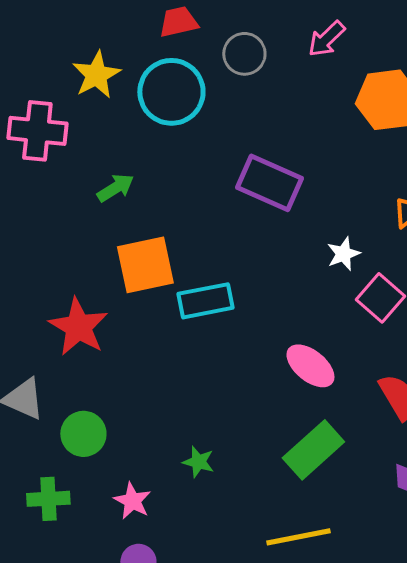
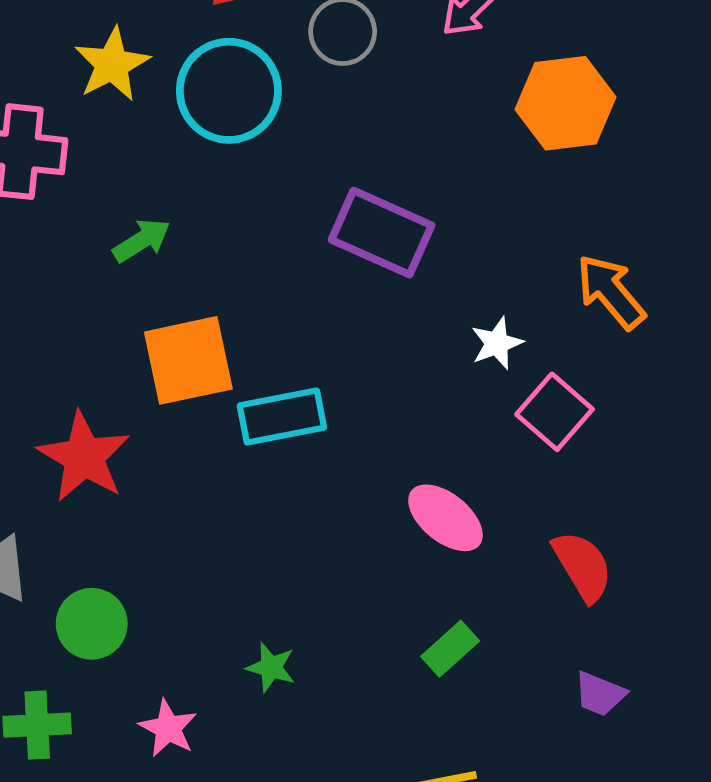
green rectangle: (313, 450) -> (450, 649), size x0.6

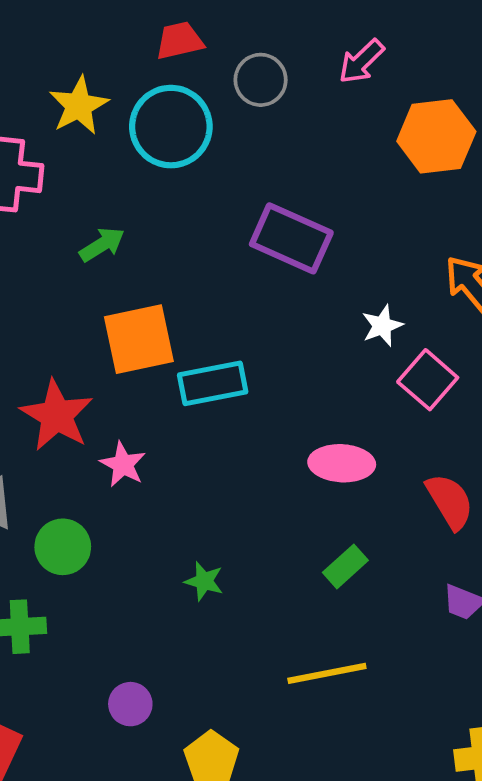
pink ellipse: (445, 518) -> (342, 463), turned -36
pink star: (168, 728) -> (123, 464), moved

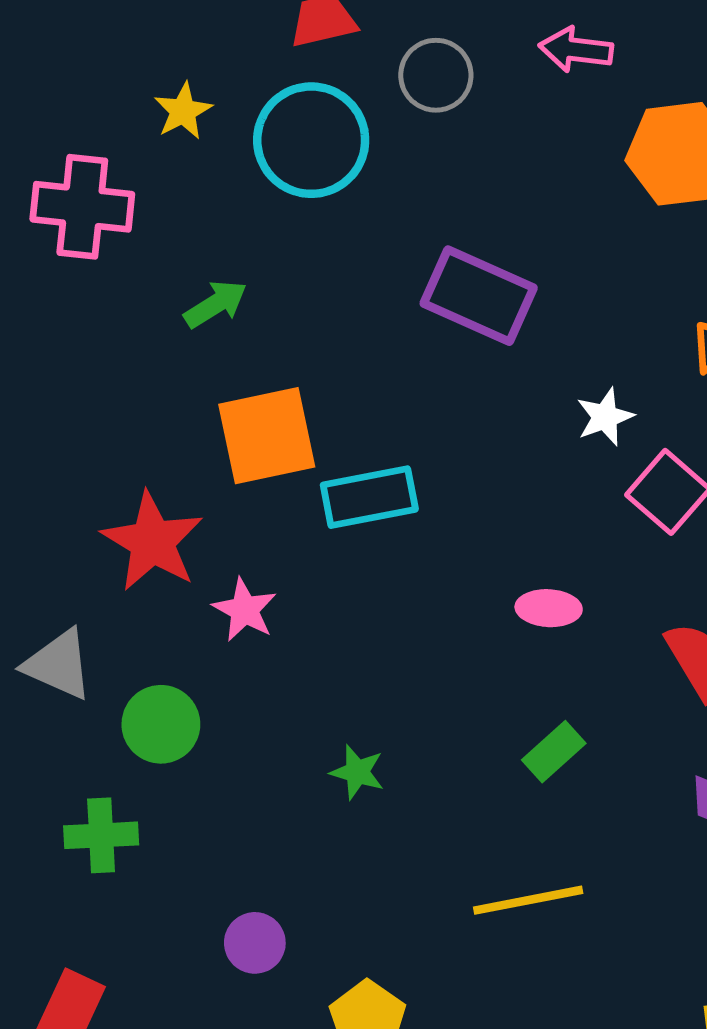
pink arrow: (361, 61) -> (576, 50), turned 51
yellow star: (79, 106) -> (183, 111), size x0.7
pink ellipse: (342, 463) -> (549, 608), size x0.7

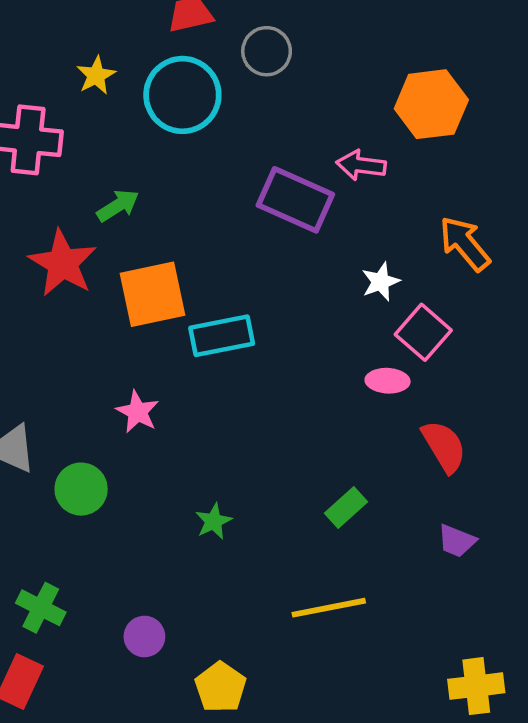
pink arrow: (576, 50) -> (361, 165), moved
red star: (152, 542) -> (63, 263), moved
pink ellipse: (549, 608) -> (388, 381), moved
green star: (357, 772) -> (214, 521), turned 30
green cross: (101, 835) -> (41, 608), moved, turned 30

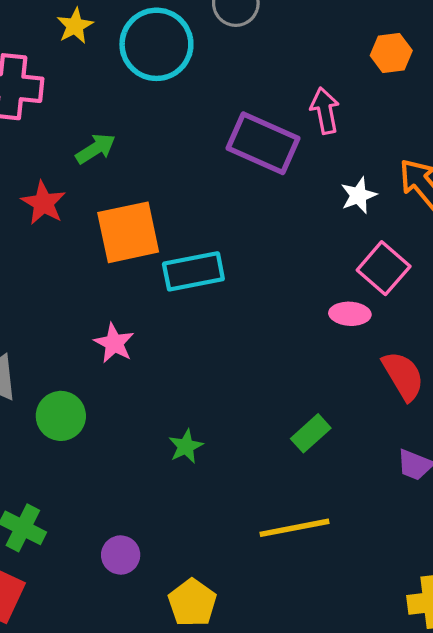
orange hexagon: (431, 104) -> (391, 53), size x0.6
pink arrow: (361, 165) -> (325, 111), turned 72
red star: (63, 263) -> (43, 203), size x0.7
white star: (381, 282) -> (359, 195), moved

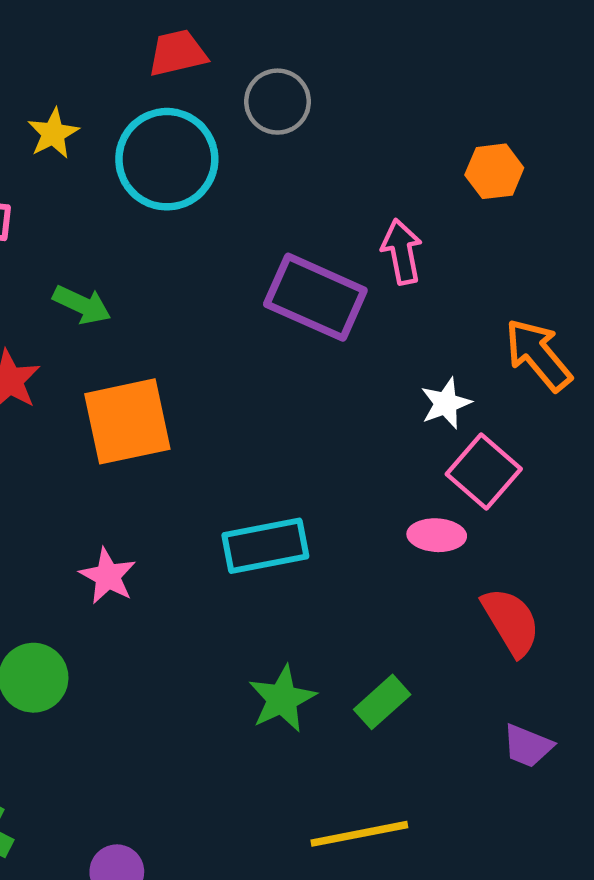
green arrow: (96, 149) -> (82, 305), turned 57
white star: (359, 195) -> (446, 403), moved
cyan rectangle: (193, 271) -> (265, 546), moved
green star: (186, 446) -> (282, 699), moved, size x1.4

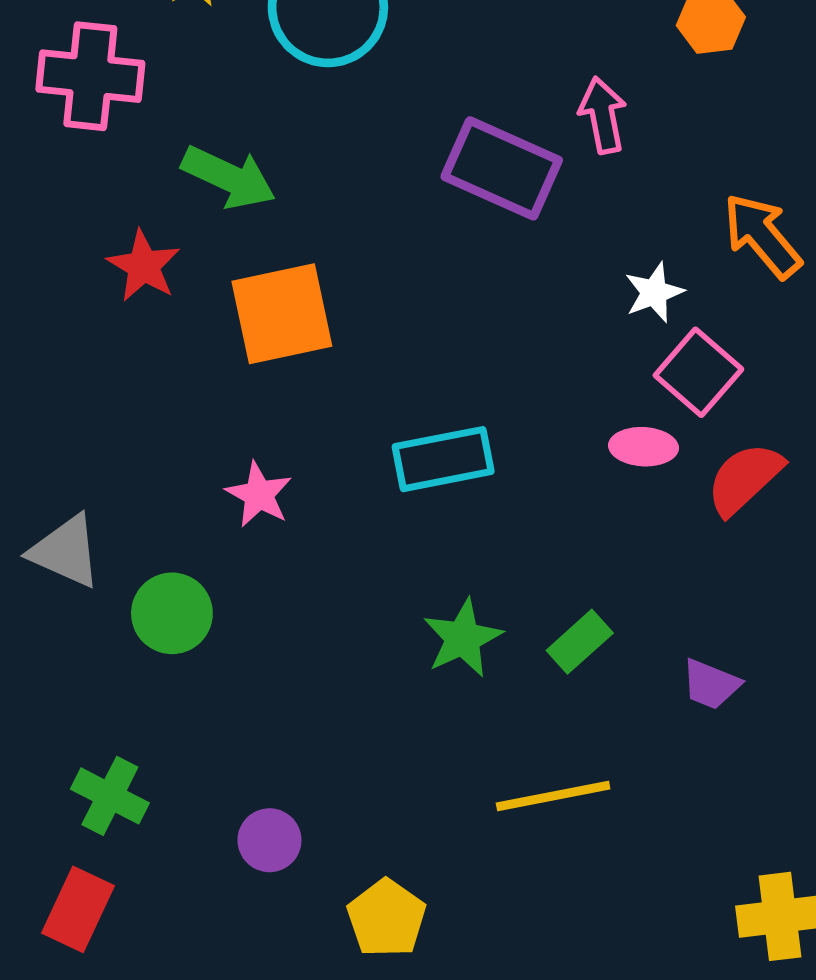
green arrow: (82, 305) -> (229, 177), size x1.4
red semicircle: (511, 622) -> (745, 479), moved, turned -102
purple trapezoid: (528, 746) -> (711, 684), moved

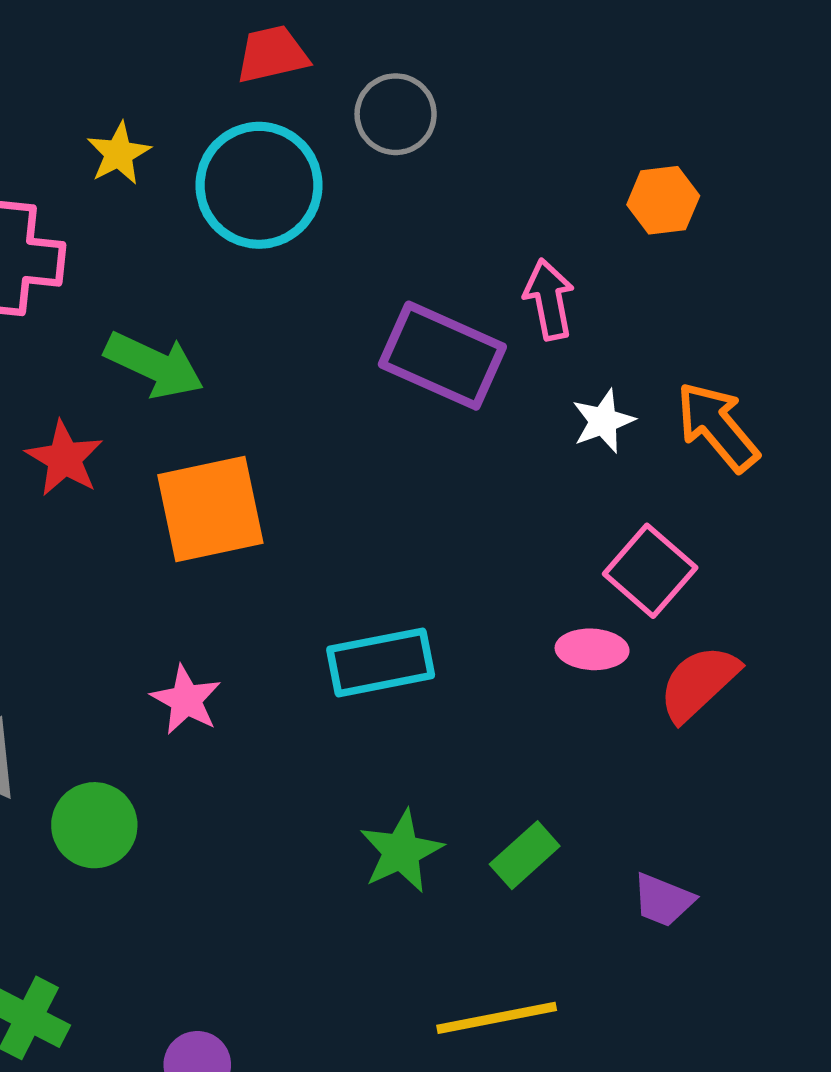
white star: (654, 292) -> (603, 421), moved

